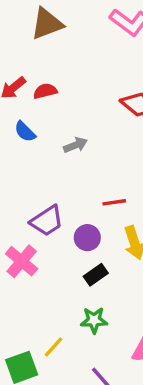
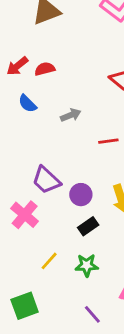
red line: (114, 202) -> (108, 141), moved
purple trapezoid: (47, 221) -> (46, 180), turned 76
yellow line: (54, 347) -> (49, 261), moved

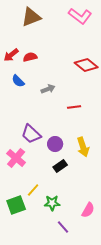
green star: (87, 265) -> (52, 203), moved
green square: (25, 306) -> (16, 205), moved

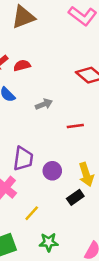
purple trapezoid: (31, 134) -> (23, 159), turned -125
black rectangle: (60, 166) -> (75, 197), moved
yellow line: (33, 190) -> (32, 213), moved

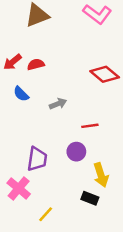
purple circle: (52, 171) -> (76, 152), moved
black rectangle: (75, 197) -> (90, 198), turned 56

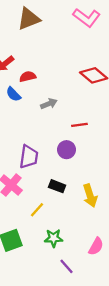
red semicircle: (36, 64) -> (28, 77), moved
yellow arrow: (101, 175) -> (90, 196), moved
black rectangle: (90, 198) -> (57, 186), moved

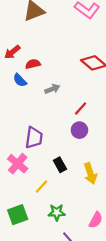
red line: (79, 125) -> (81, 108), turned -40
purple circle: (67, 150) -> (79, 130), moved
black rectangle: (57, 186) -> (60, 165), turned 40

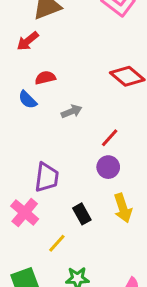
red arrow: (12, 52) -> (28, 41), moved
yellow arrow: (90, 173) -> (123, 208), moved

